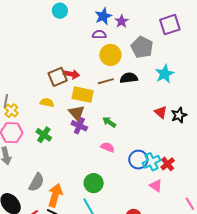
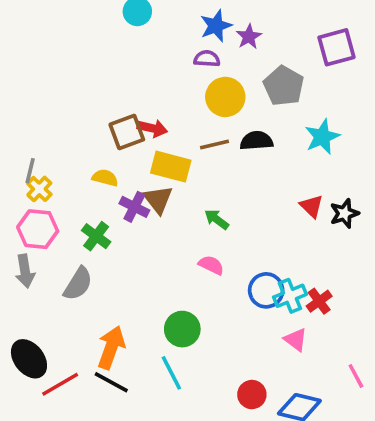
purple cross: (79, 126) -> (134, 207), moved
gray semicircle: (36, 182) -> (78, 284), moved

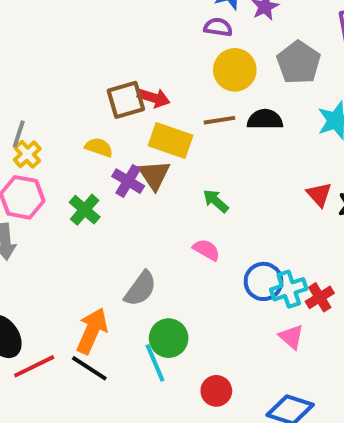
gray semicircle: (78, 284) -> (140, 289), moved
green circle: (182, 329) -> (169, 338), moved
red circle: (252, 395) -> (216, 391), moved

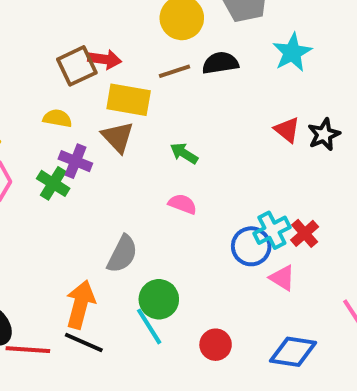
purple cross: (128, 181) -> (75, 161), moved
blue circle: (264, 281) -> (251, 246), moved
red line: (34, 366) -> (28, 350), turned 39

